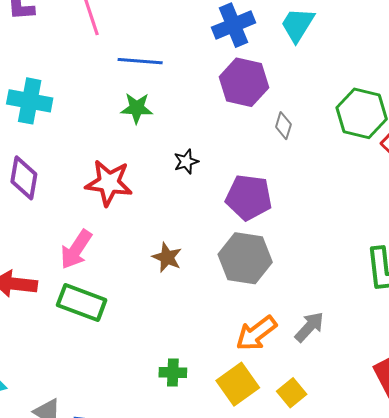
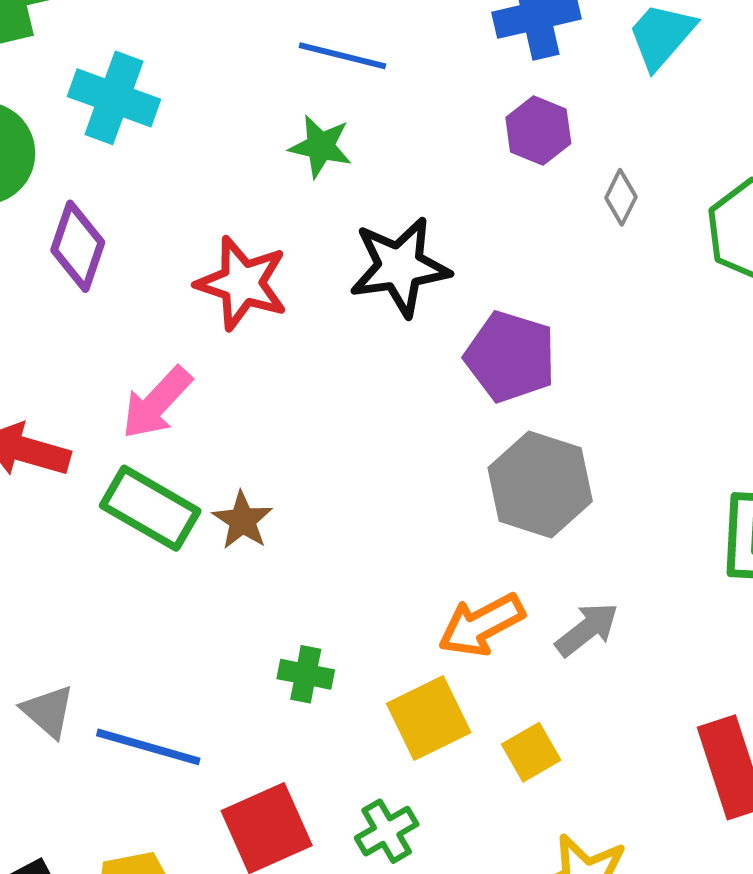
purple hexagon: (244, 82) -> (538, 130), size x0.7
gray diamond: (283, 126) -> (621, 197), moved
black star: (186, 162) -> (400, 267), size x2.0
brown star: (167, 257) -> (242, 520), moved
gray hexagon: (245, 258) -> (540, 484), moved

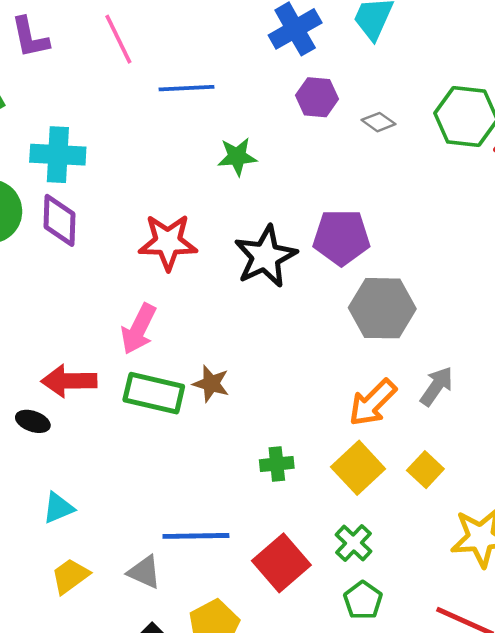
green star: (320, 146) -> (237, 157), moved
gray diamond: (621, 197) -> (378, 122), turned -64
purple diamond: (78, 246) -> (60, 220), moved
black star: (400, 267) -> (265, 256), moved
gray triangle: (48, 711) -> (144, 572), moved

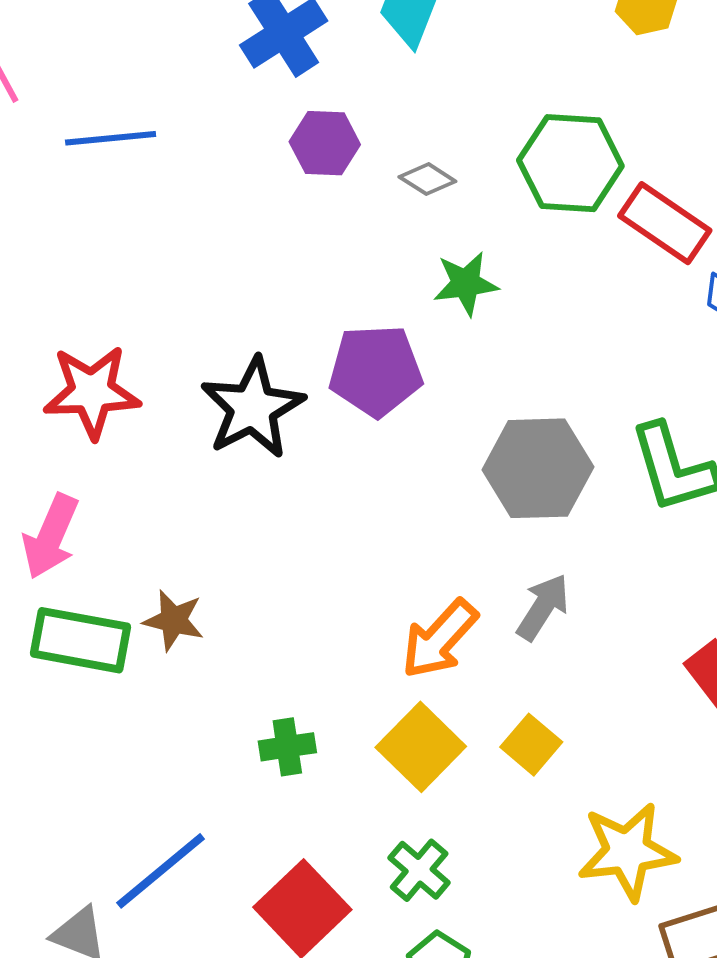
green star: (237, 157) -> (466, 283), moved
gray hexagon: (382, 308) -> (538, 468), moved
blue line: (196, 536) -> (161, 871), turned -36

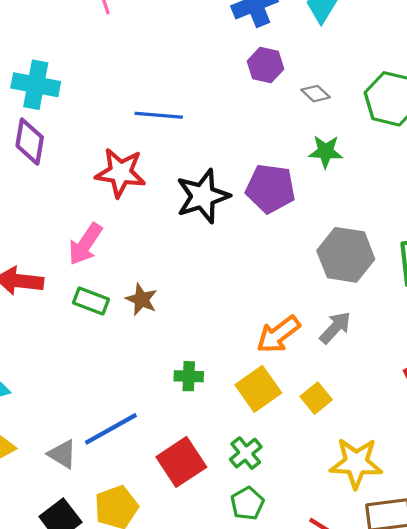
blue line: (111, 138) -> (159, 115), moved
green rectangle: (80, 640) -> (91, 301), size x0.7

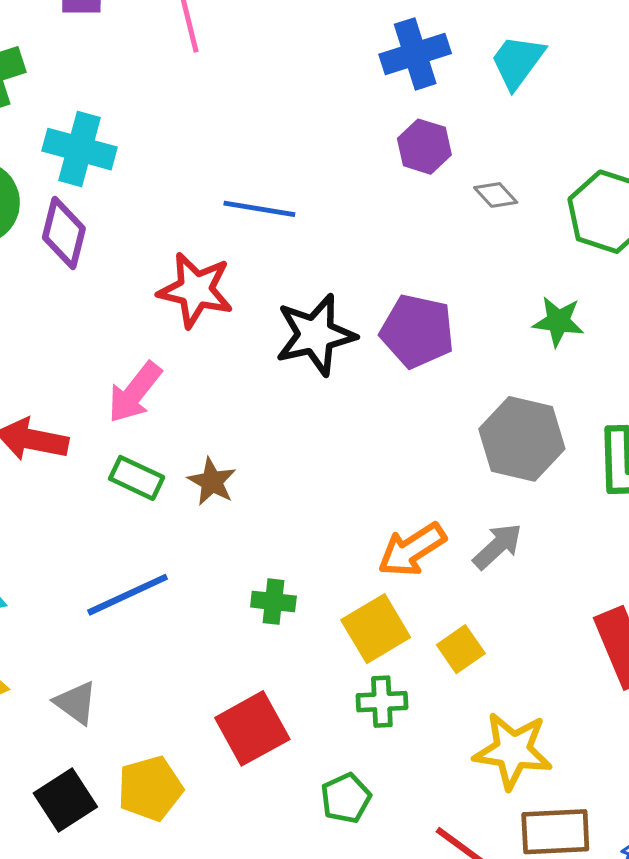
green star: (326, 152) -> (558, 321), moved
blue line: (111, 429) -> (128, 595), moved
green cross: (246, 453) -> (382, 702), moved, turned 32

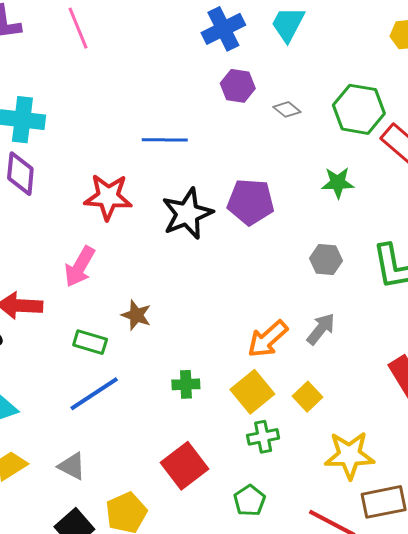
blue line: (259, 209) -> (165, 140), moved
gray hexagon: (522, 439) -> (326, 260), size x0.6
green rectangle: (137, 478) -> (90, 342), moved

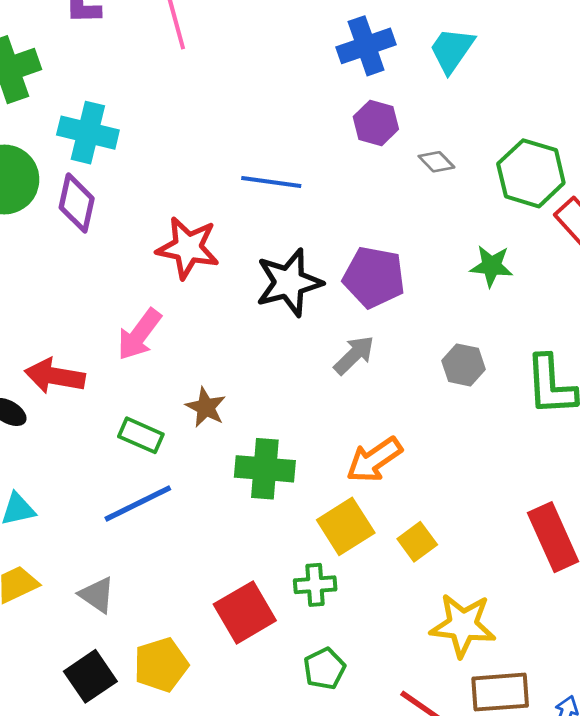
gray arrow: (321, 329) -> (354, 355), moved
green cross: (186, 384) -> (265, 469), moved, size x1.6
green cross: (263, 437) -> (315, 585), moved

